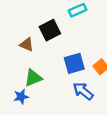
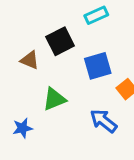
blue square: (74, 63) -> (98, 66), moved
green triangle: (33, 78) -> (54, 99), moved

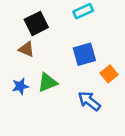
black square: (60, 41) -> (36, 23), moved
blue star: (23, 128) -> (20, 86), moved

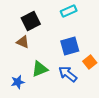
blue star: (20, 86) -> (18, 82), moved
blue arrow: (89, 101) -> (68, 74), moved

